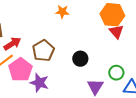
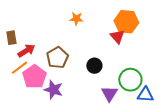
red triangle: (116, 32) -> (117, 37), moved
green circle: (116, 73) -> (130, 80), size x1.5

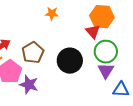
black circle: (94, 66) -> (70, 61), size x1.6
green circle: (130, 80) -> (106, 52), moved
purple triangle: (109, 94) -> (106, 71), moved

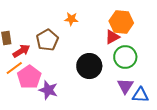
red triangle: (93, 32) -> (112, 37), turned 42
brown pentagon: (33, 53) -> (47, 40), moved
purple triangle: (106, 71) -> (125, 86), moved

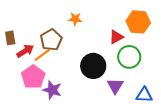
orange hexagon: (121, 22) -> (138, 22), moved
orange line: (14, 68) -> (42, 55), moved
purple triangle: (125, 86) -> (115, 86), moved

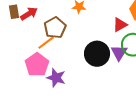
brown rectangle: (10, 38) -> (14, 12), moved
red arrow: (25, 51) -> (29, 14), moved
purple triangle: (115, 86) -> (119, 53), moved

